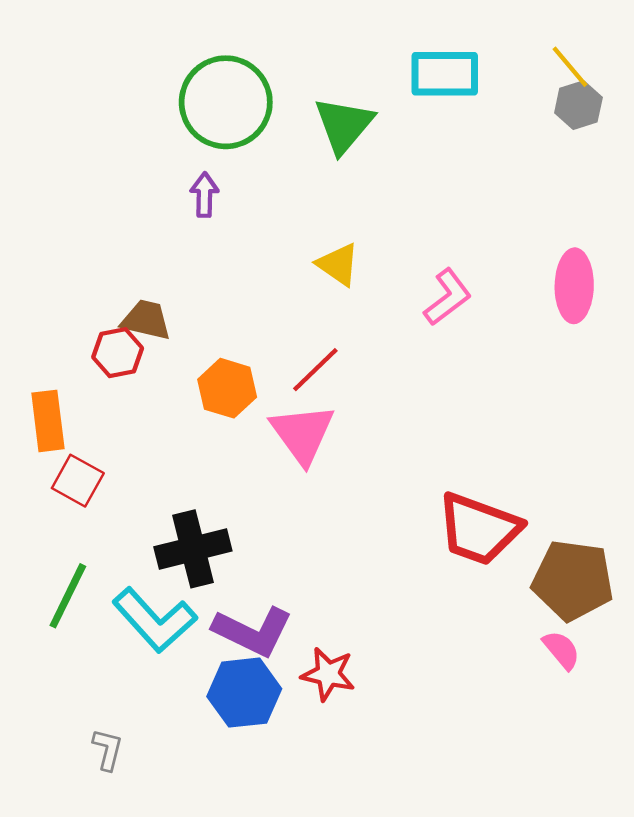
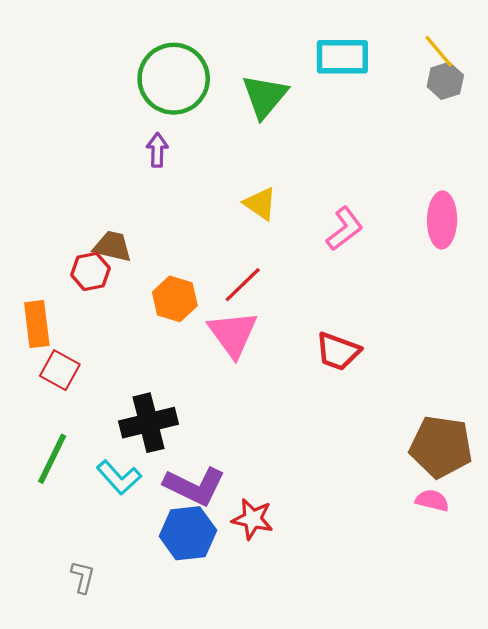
red trapezoid: (479, 529) -> (338, 351), moved, size x0.7
cyan L-shape: (155, 620) -> (119, 477), size x0.7
pink semicircle: (561, 650) -> (432, 500), turned -36

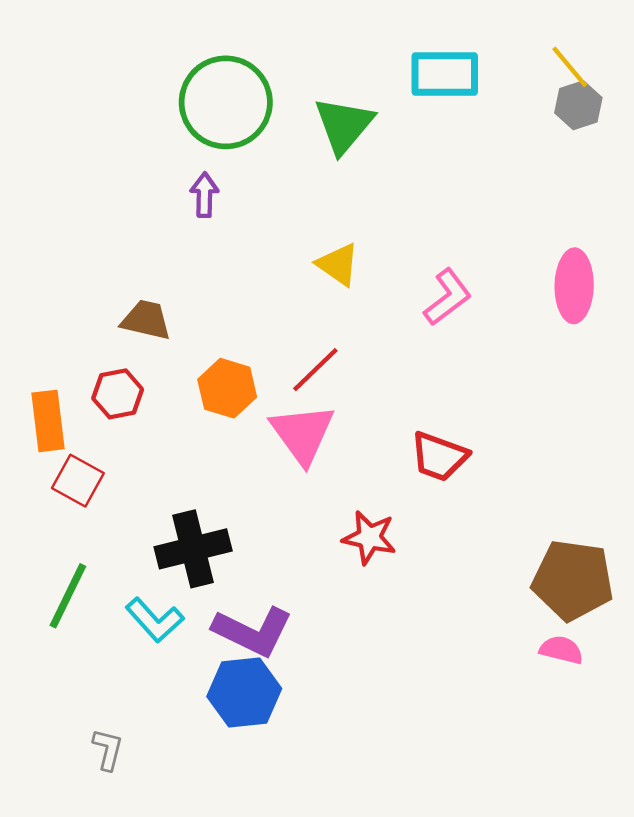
red hexagon: (90, 271) -> (118, 394), moved
red star: (253, 519) -> (369, 538), moved

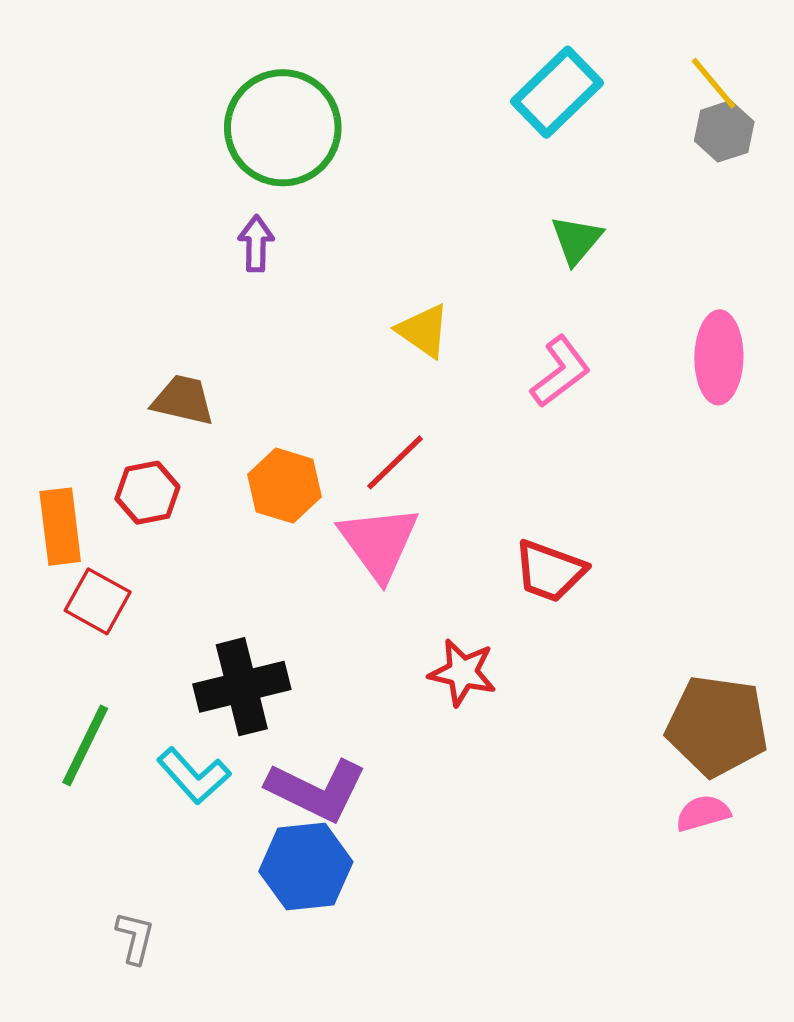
cyan rectangle: (445, 74) -> (557, 92), turned -44
green triangle: (344, 125) -> (576, 240), moved, size x0.7
pink semicircle: (561, 650) -> (703, 813), turned -30

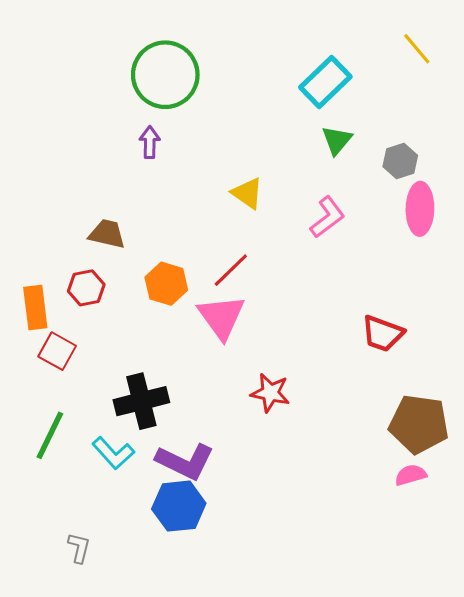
cyan rectangle: (557, 92) -> (325, 82), moved
gray hexagon: (724, 131) -> (400, 161), moved
red trapezoid: (550, 571) -> (383, 334), moved

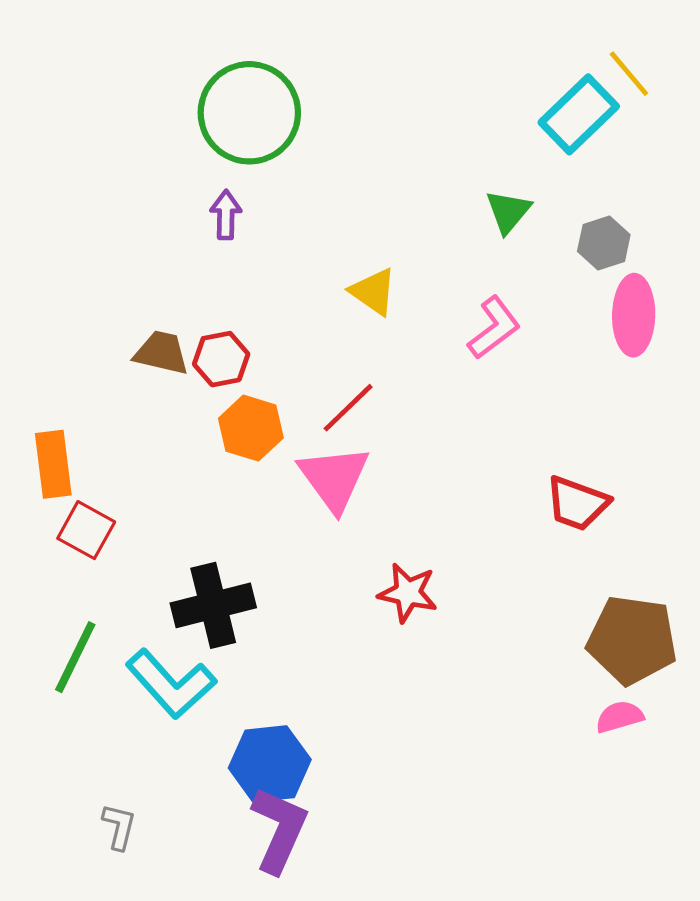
cyan rectangle: (325, 82) -> (579, 114), moved
red hexagon: (86, 288) -> (221, 359), moved
cyan L-shape: (113, 453) -> (171, 684), size x1.4
purple L-shape: (185, 461) -> (279, 830), moved, turned -92

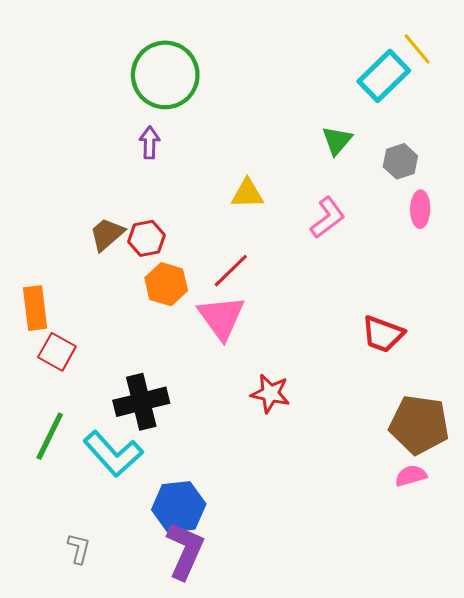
yellow triangle: (373, 292) -> (247, 194), turned -36
pink ellipse: (634, 315) -> (420, 209), size x0.7
brown trapezoid: (161, 353) -> (107, 234), turned -54

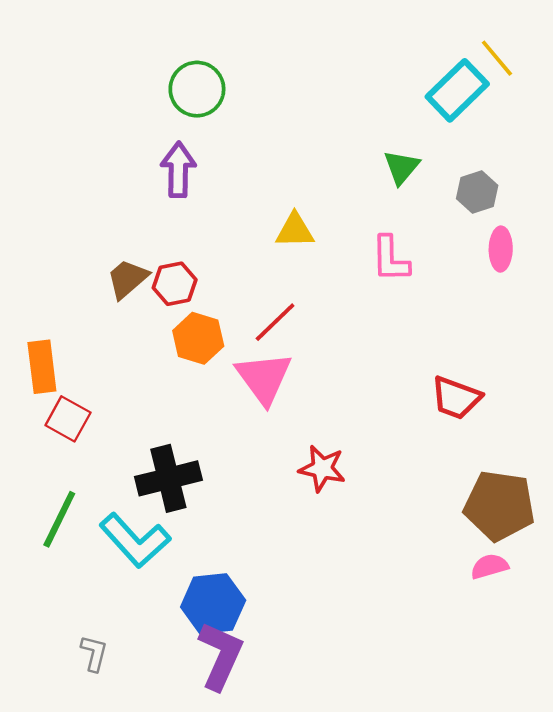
green circle: (165, 75) -> (197, 89), size x0.7
purple arrow: (150, 143) -> (178, 170), size x1.4
pink L-shape: (328, 218) -> (390, 259), turned 126

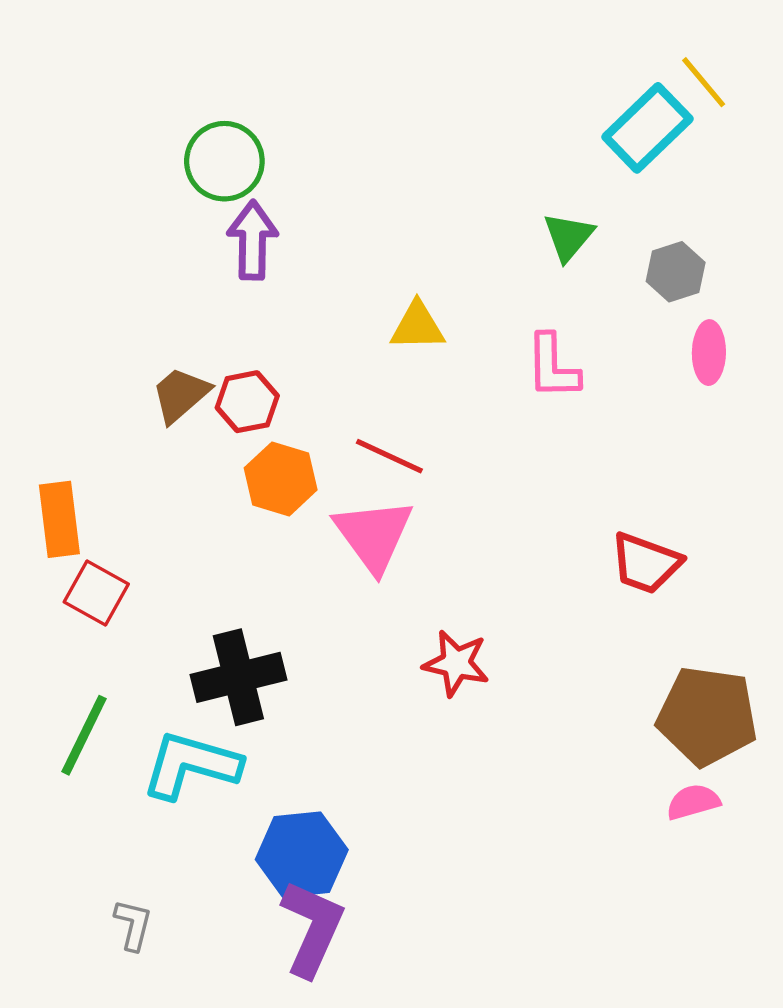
green circle: (197, 89) -> (224, 161), moved
red line: (275, 322) -> (389, 456), turned 69
cyan L-shape: (135, 540) -> (191, 765), turned 148

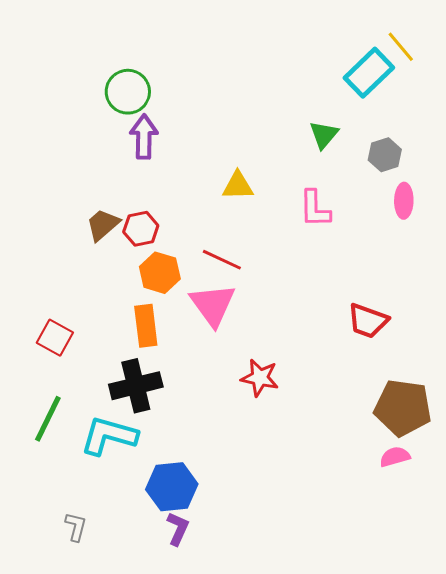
orange rectangle: (59, 519) -> (146, 326), moved
purple L-shape: (312, 928) -> (178, 529), size x0.6

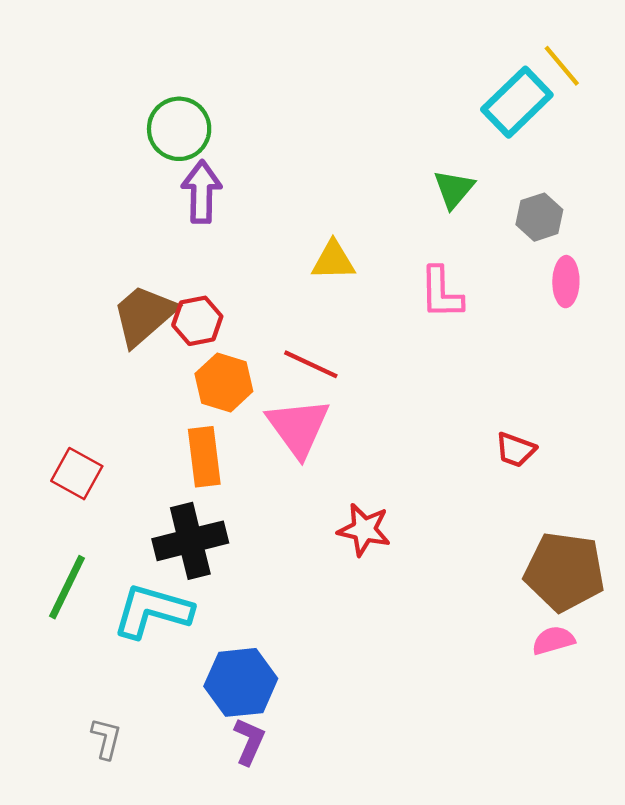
brown trapezoid: (103, 225) -> (144, 315), size x1.4
red trapezoid: (368, 321) -> (515, 450), size x0.7

